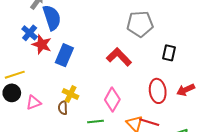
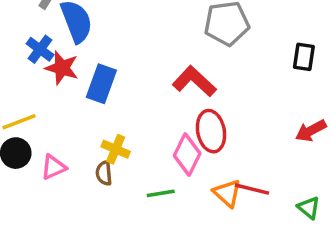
black rectangle: (169, 53) -> (304, 57), moved
red ellipse: (158, 91) -> (211, 131), moved

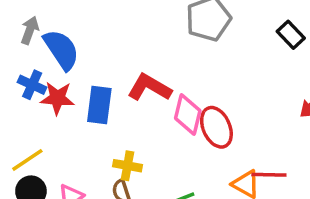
black rectangle: (304, 57) -> (291, 35), turned -40
red L-shape: (194, 81) -> (149, 88), moved
pink diamond: (187, 154) -> (188, 115), moved

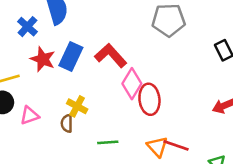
red star: (57, 98) -> (43, 59), moved

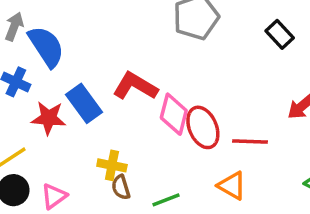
blue rectangle: (71, 57) -> (84, 103), turned -44
brown semicircle: (67, 123) -> (121, 187), moved
red line: (176, 145) -> (250, 141), moved

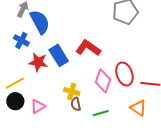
pink diamond: (174, 114) -> (103, 81), moved

